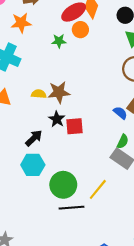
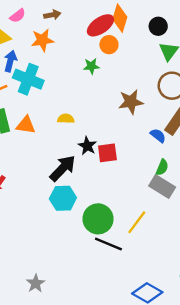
green star: (59, 41) -> (91, 66), moved
brown star: (59, 92) -> (131, 102), moved
black arrow: (34, 138) -> (63, 168), size x1.4
black line: (72, 208) -> (108, 244), turned 30

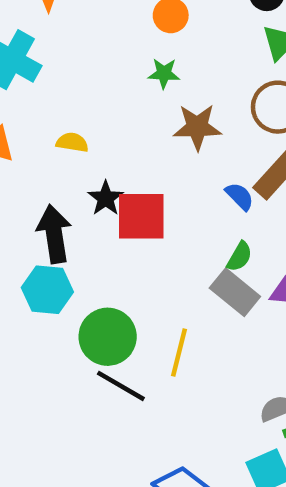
green star: (91, 66) -> (164, 73), moved
red square: (107, 153) -> (141, 216), size x1.4
black arrow: (63, 168) -> (54, 234), turned -60
yellow line: (137, 222) -> (179, 353), turned -30

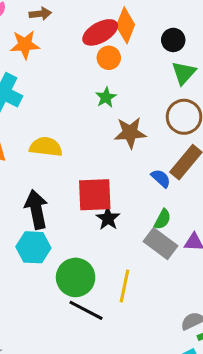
green star: (164, 73) -> (106, 97), turned -30
yellow semicircle: (72, 142) -> (46, 147), size x1.5
black star: (106, 198) -> (108, 218), moved

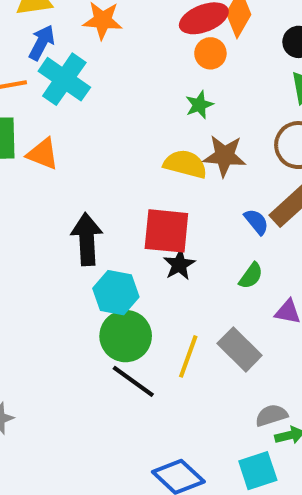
yellow semicircle: (46, 147) -> (185, 164), moved
gray rectangle: (161, 244) -> (240, 349), moved
cyan hexagon: (33, 247) -> (116, 293), moved

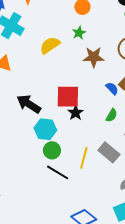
yellow semicircle: (185, 164) -> (50, 45), moved, turned -45
black arrow: (87, 239) -> (29, 104), turned -50
green circle: (126, 336) -> (52, 150), size x0.7

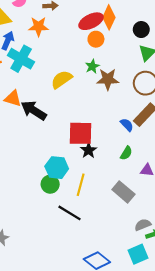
brown star: (94, 57) -> (108, 79), moved
black arrow: (29, 104) -> (34, 110), moved
green circle: (52, 150) -> (50, 184), moved
yellow line: (84, 158) -> (81, 185), moved

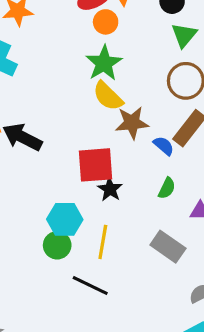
green star: (92, 66) -> (104, 63), size x1.6
yellow semicircle: (62, 79) -> (108, 96), moved, turned -95
brown star: (108, 79) -> (132, 123), moved

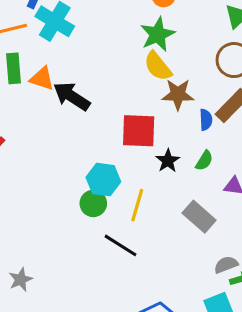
blue semicircle: (164, 146) -> (206, 120), turned 40
black star: (110, 189) -> (168, 161), moved

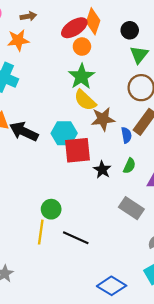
cyan hexagon: (103, 180) -> (64, 133), moved
yellow line: (137, 205) -> (41, 232), moved

